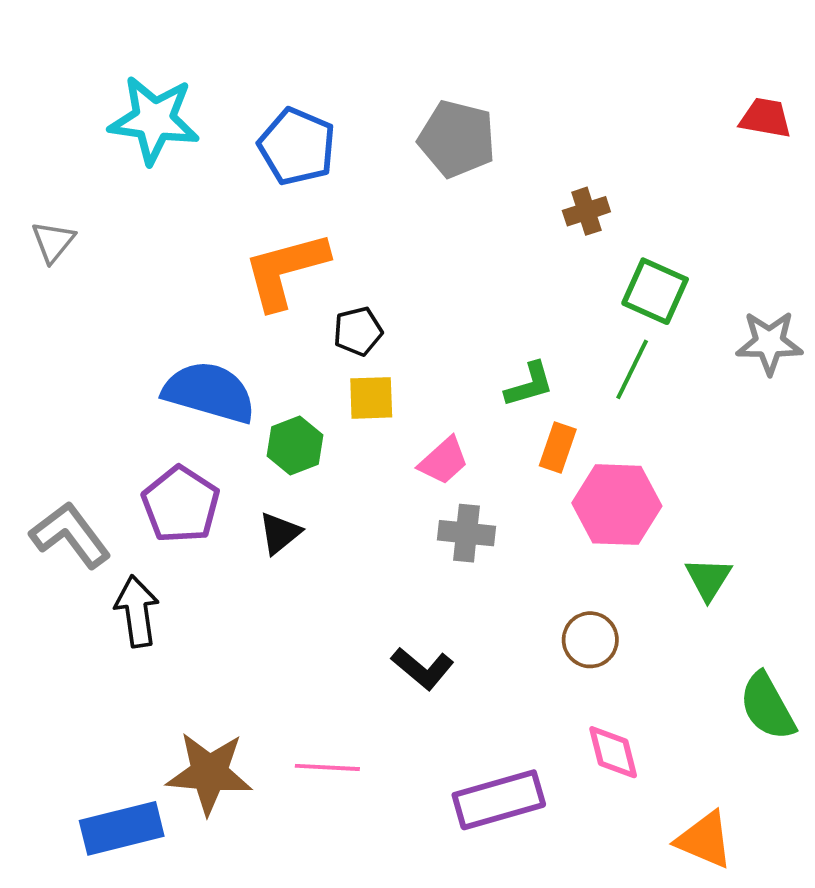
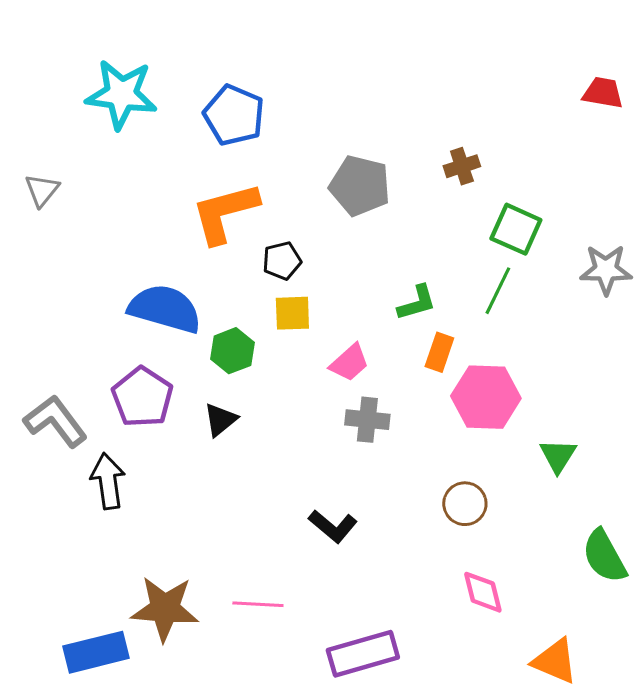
gray pentagon: (457, 139) -> (360, 186), moved
purple rectangle: (499, 800) -> (363, 654), moved

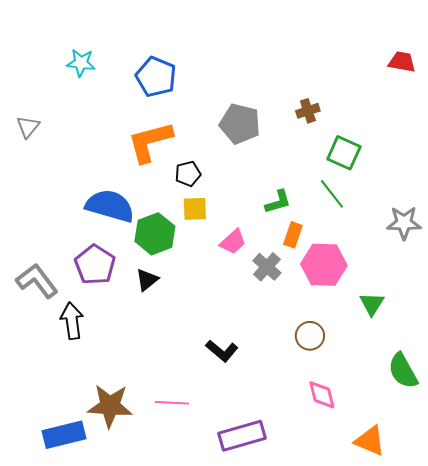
cyan star: (121, 94) -> (81, 63), size x0.6
gray star: (606, 270) -> (404, 223), moved
green line: (498, 291) -> (332, 194), turned -64
green hexagon: (232, 351) -> (155, 234), size x1.4
gray cross: (367, 420) -> (267, 267), moved, turned 36

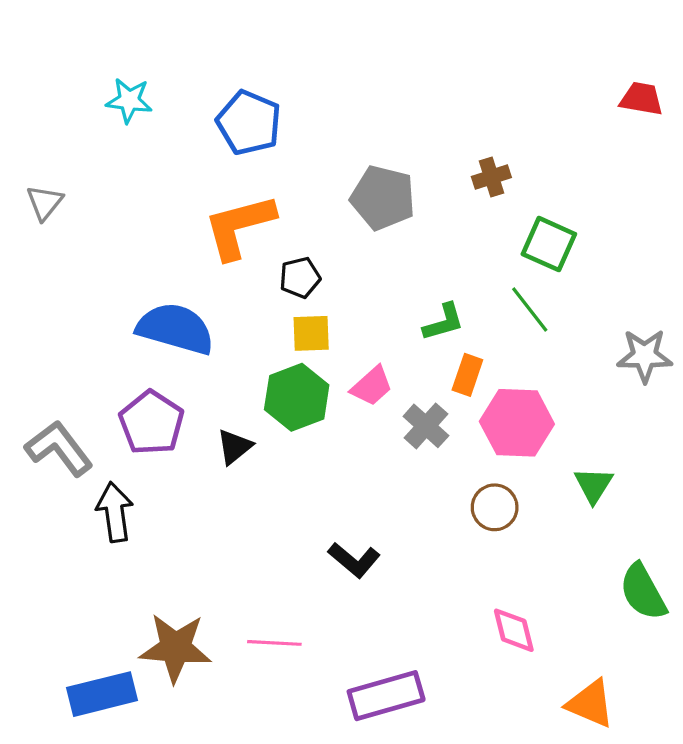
green hexagon: (155, 234) -> (297, 397), moved
brown circle: (310, 336) -> (495, 507), moved

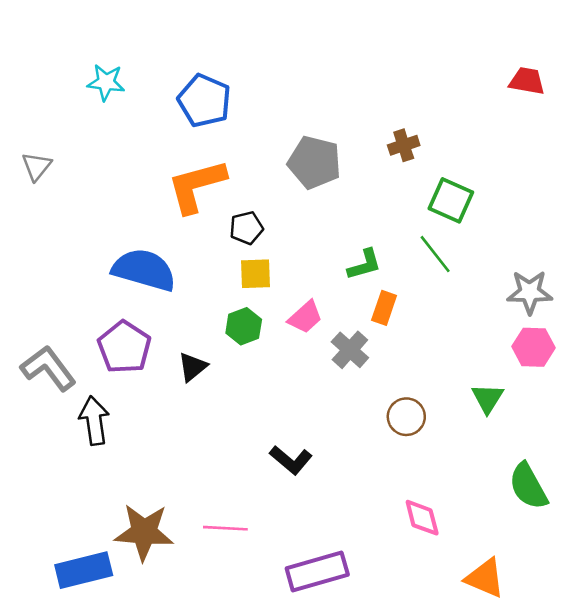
green hexagon: (297, 397) -> (244, 326), size x0.7
pink hexagon: (517, 423) -> (534, 347), moved, size x0.7

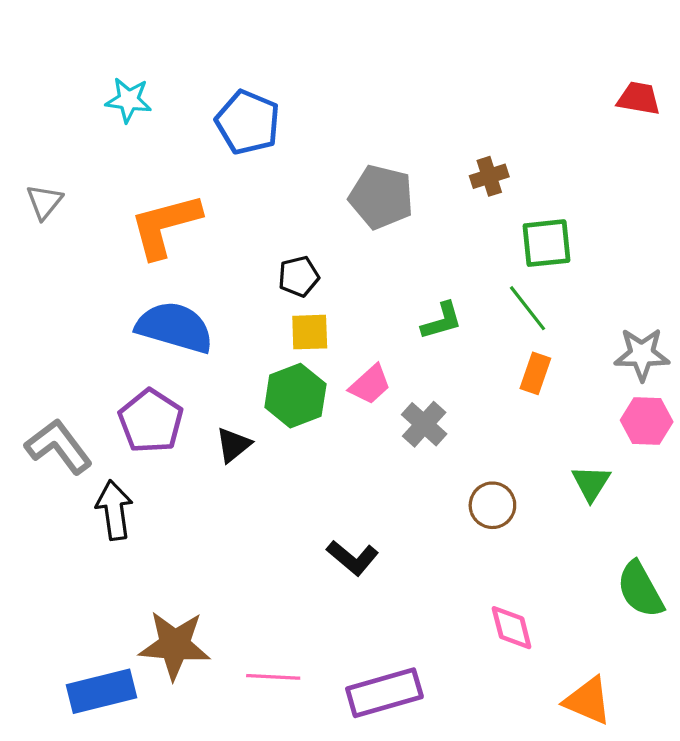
orange L-shape: (196, 186) -> (165, 226), moved
green square: (451, 200) -> (547, 243), turned -30
orange rectangle: (384, 308) -> (535, 373), moved
green hexagon: (244, 326) -> (295, 396), size x1.4
pink line: (225, 528) -> (273, 677), moved

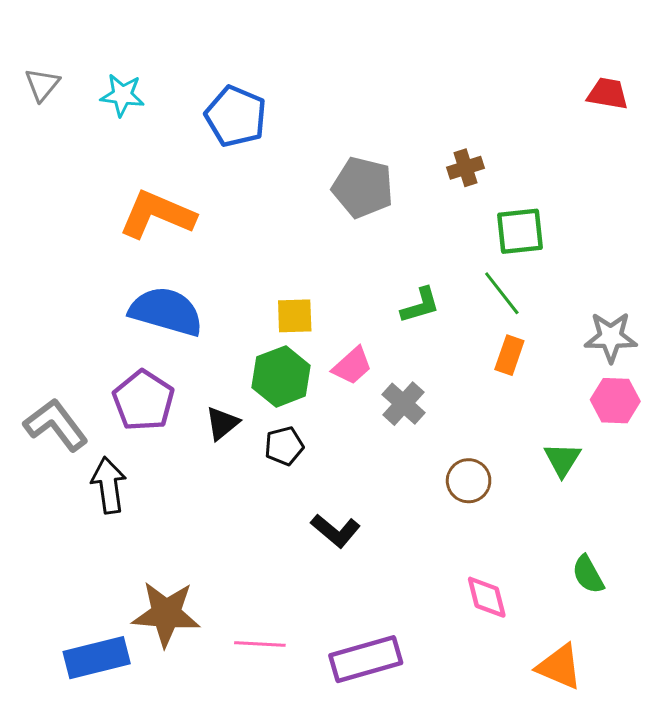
gray triangle: (44, 202) -> (42, 85), moved
orange L-shape: (165, 226) -> (157, 215), turned 38
black pentagon: (299, 276) -> (284, 446), moved
green semicircle: (640, 589) -> (588, 574), moved, size x0.7

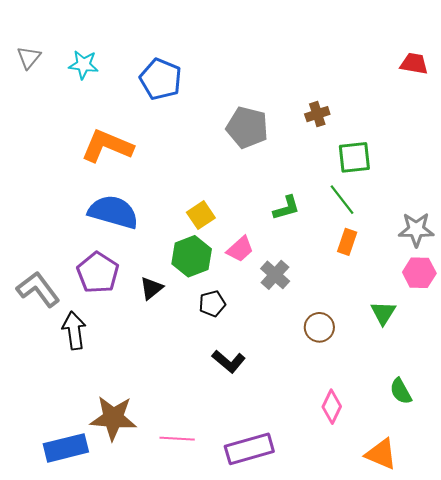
yellow square: (295, 316) -> (201, 215), turned -32
black pentagon: (284, 446) -> (212, 304), moved
pink diamond: (487, 597) -> (332, 407), turned 40

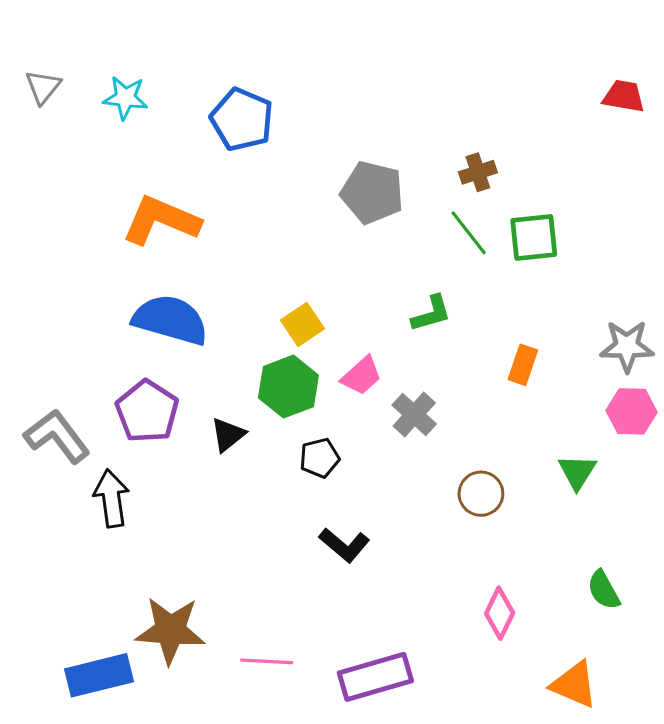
green line: (342, 200) -> (469, 233), moved

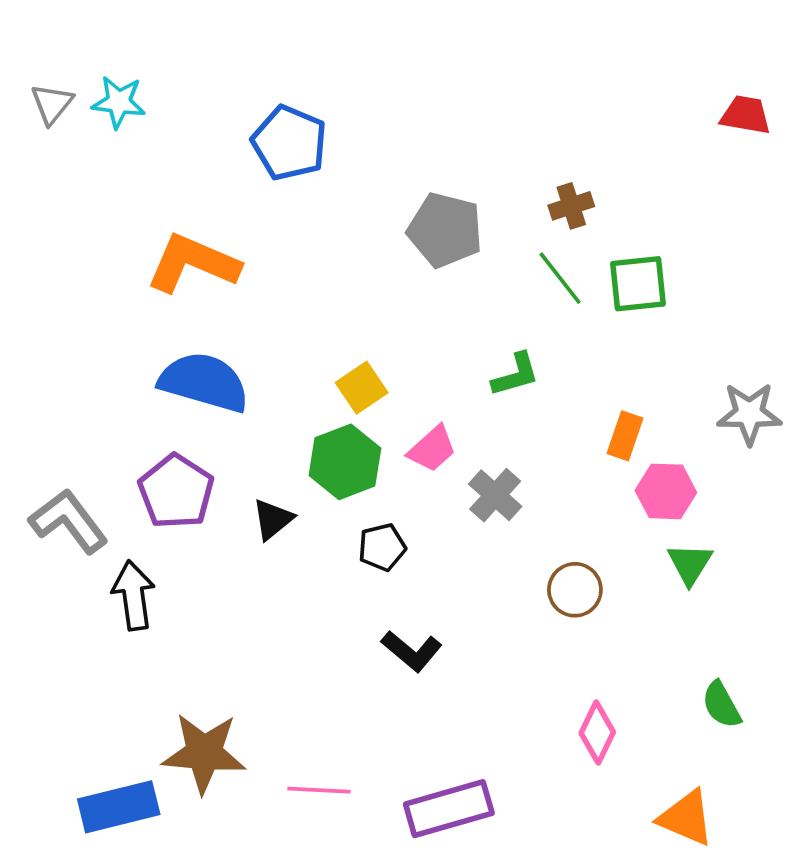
cyan star: (125, 98) -> (119, 102), moved
pink hexagon: (632, 411) -> (666, 491), moved

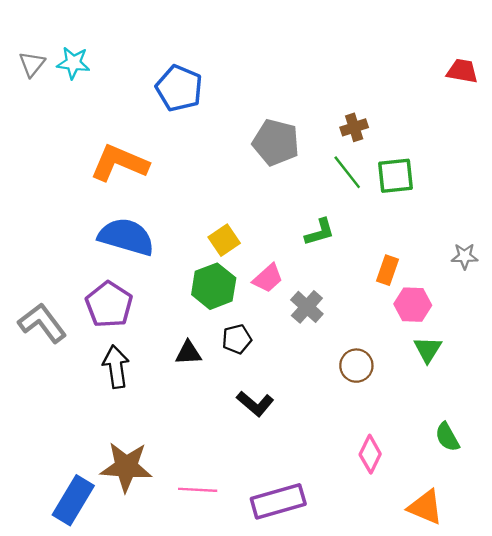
gray star: (749, 414) -> (465, 256), size x0.7
black triangle: (273, 519) -> (188, 353), moved, turned 36
black arrow: (134, 595) -> (116, 367), moved
blue rectangle: (119, 807) -> (73, 500), turned -45

